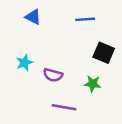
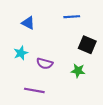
blue triangle: (33, 17) -> (28, 23), moved
purple line: (64, 107) -> (34, 90), moved

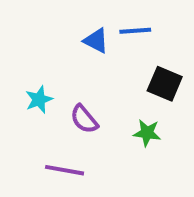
blue triangle: (28, 23) -> (96, 41), moved
purple semicircle: (45, 63) -> (84, 119), turned 35

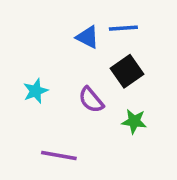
black square: (165, 84) -> (127, 71), moved, turned 32
purple semicircle: (84, 119) -> (91, 100), moved

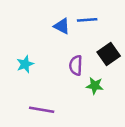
black square: (127, 71) -> (109, 54), moved
purple semicircle: (91, 100) -> (76, 65), moved, turned 42

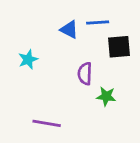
black square: (109, 54) -> (119, 47), moved, turned 30
cyan star: (25, 64) -> (28, 59), moved

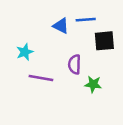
purple line: (47, 123) -> (41, 78), moved

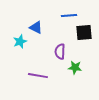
blue triangle: (61, 26) -> (36, 28), moved
purple line: (41, 78) -> (38, 76), moved

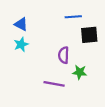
blue triangle: (36, 28) -> (21, 24), moved
purple line: (38, 76) -> (54, 84), moved

